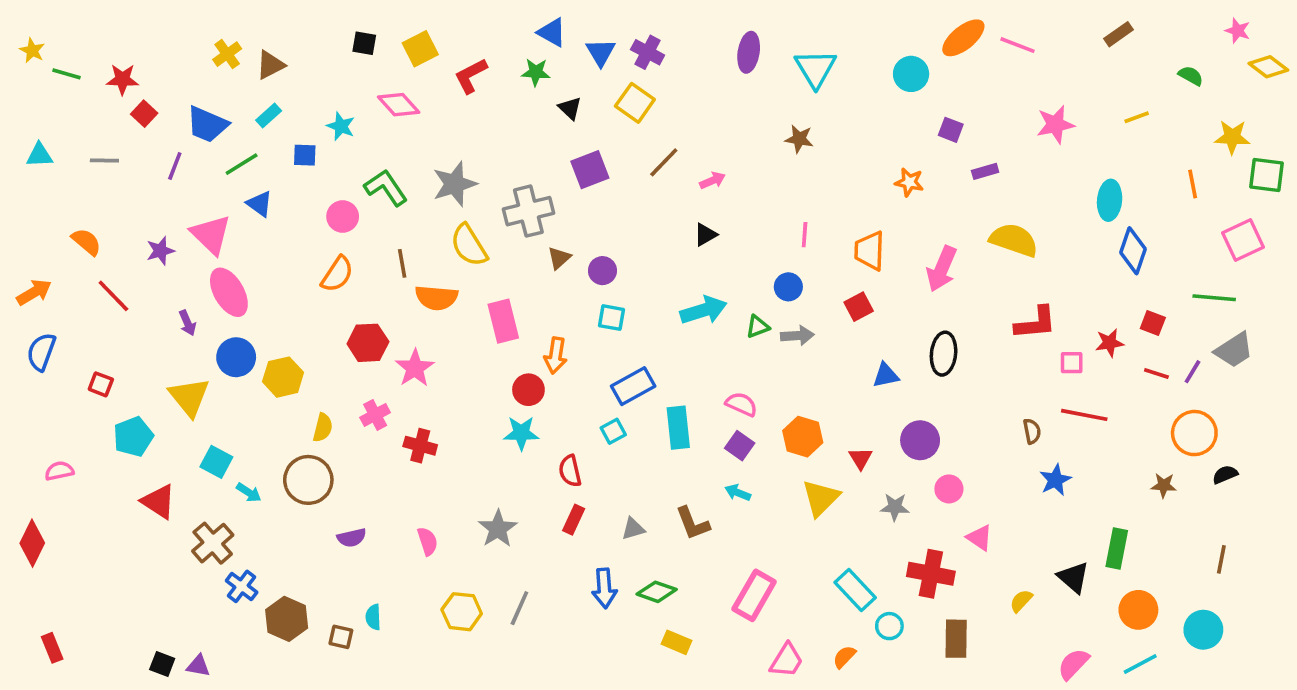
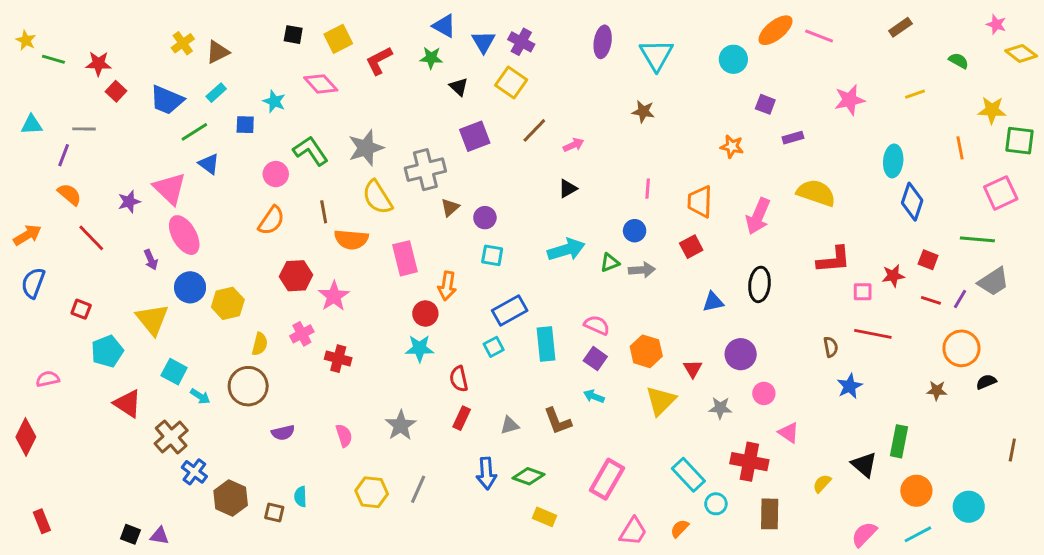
purple line: (175, 166) -> (64, 155), moved
brown line: (1221, 559) -> (1012, 450), moved

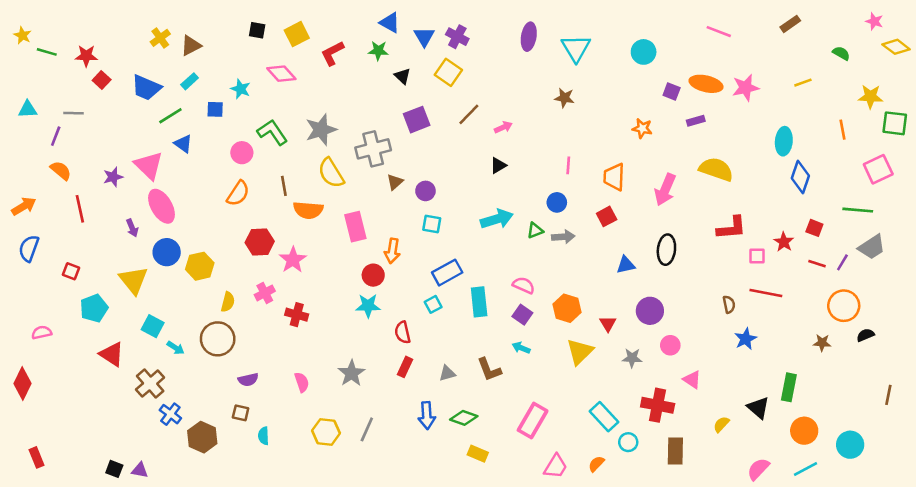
orange ellipse: (775, 30) -> (706, 84), moved, turned 52
red line: (91, 238) -> (80, 209), turned 32
red star: (893, 276) -> (784, 242), turned -30
brown square: (274, 513) -> (241, 413), moved

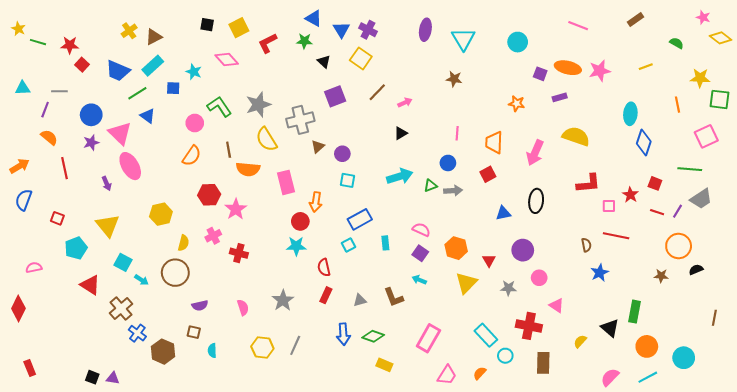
cyan rectangle: (190, 81) -> (153, 66), size x1.5
blue circle: (167, 252) -> (91, 115), moved
cyan rectangle: (479, 302) -> (385, 243), size x0.6

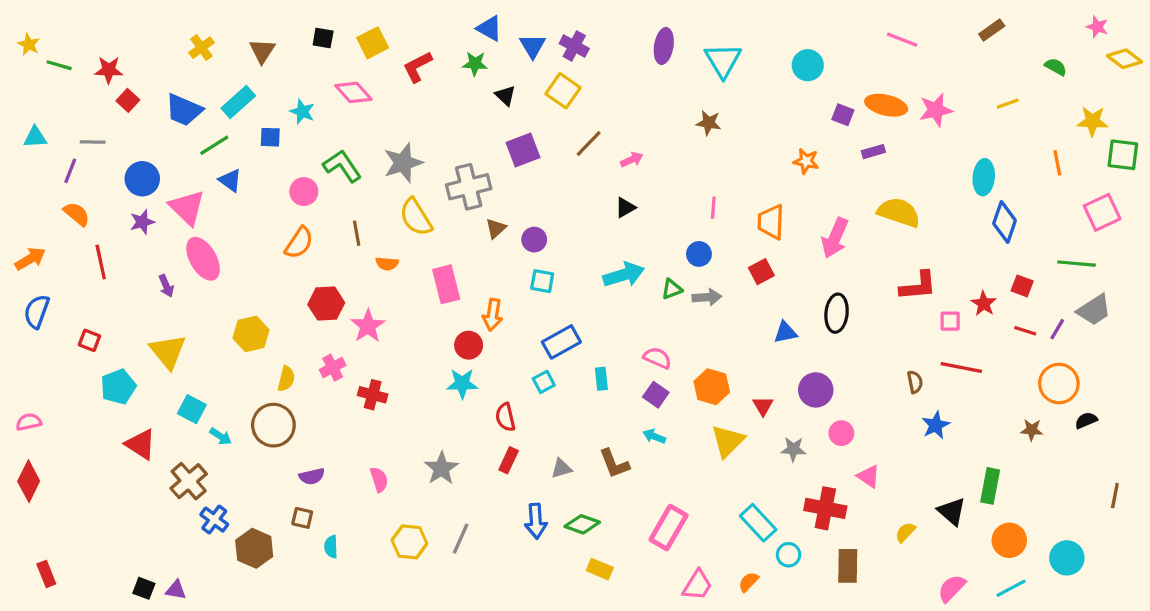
brown triangle: (154, 37) -> (262, 51), moved, turned -30
orange semicircle: (248, 169) -> (387, 264), size x0.6
pink semicircle: (34, 268) -> (29, 422), moved

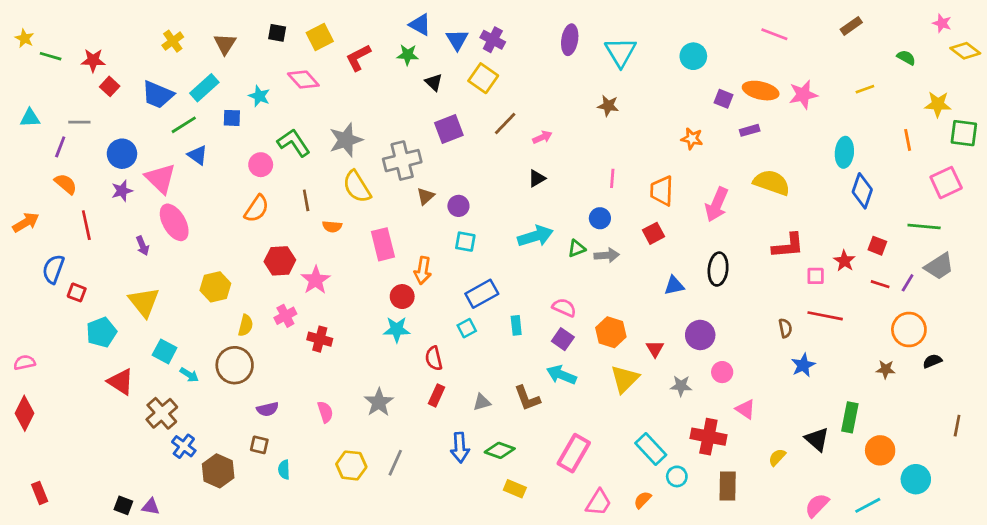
blue semicircle: (37, 312) -> (53, 269), moved
cyan arrow: (654, 436) -> (561, 375), size x1.5
orange circle: (1009, 540) -> (880, 450), moved

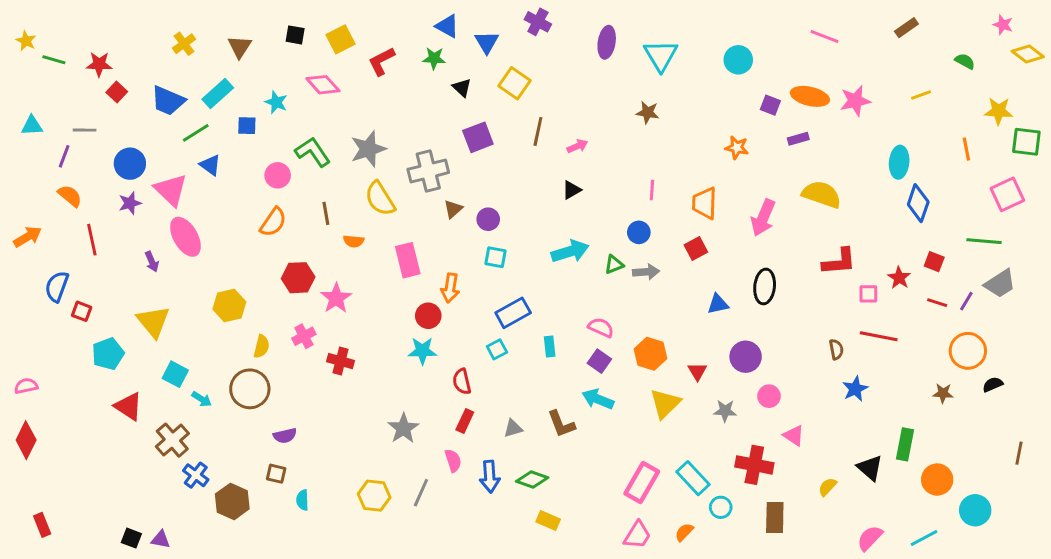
purple cross: (493, 40) -> (538, 22), moved
brown line: (505, 123) -> (538, 131), turned -32
pink semicircle: (325, 412) -> (453, 461), moved
pink rectangle: (574, 453) -> (642, 482), moved

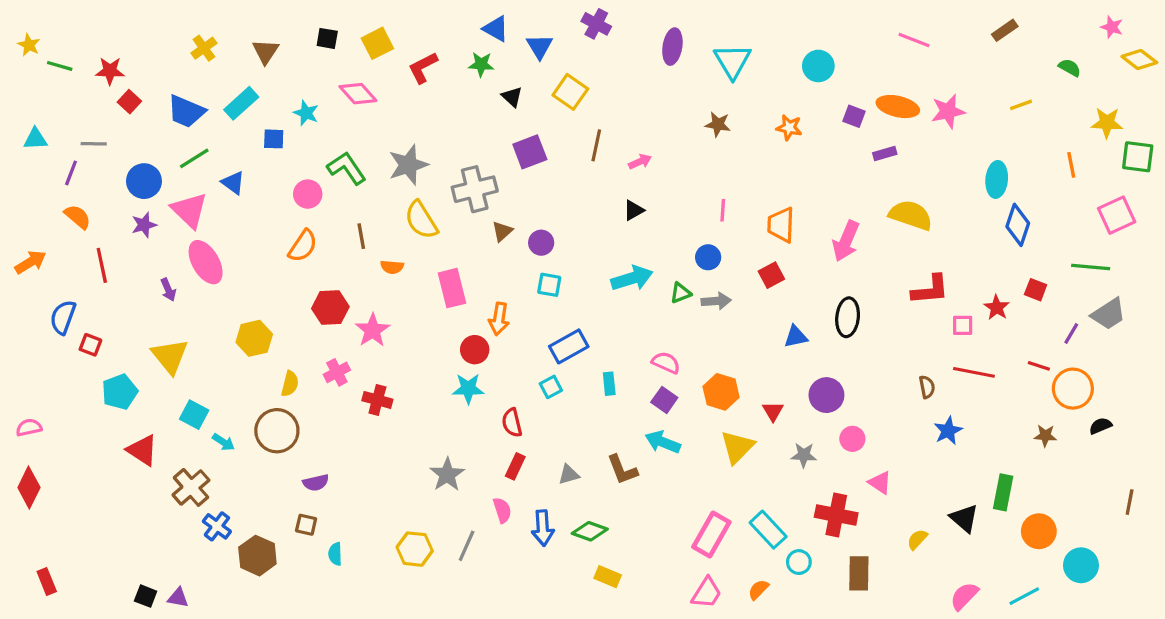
green line: (196, 133) -> (194, 158), moved
orange star: (737, 148) -> (789, 128), moved
red line: (937, 303) -> (1039, 366), moved

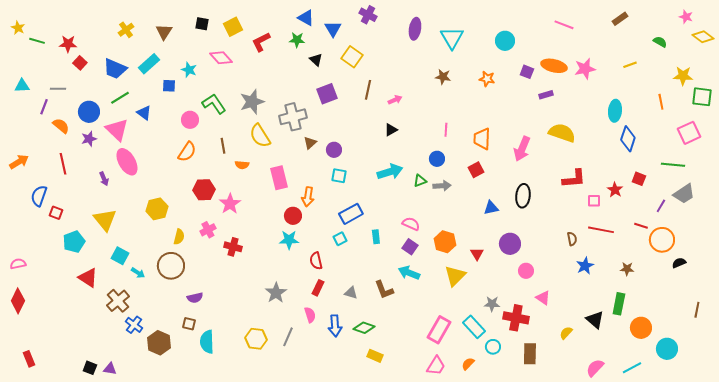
orange semicircle: (78, 217) -> (61, 126), moved
brown star: (1045, 436) -> (627, 269), moved
gray star: (804, 455) -> (492, 304), moved
gray triangle: (569, 474) -> (351, 293), turned 32
cyan semicircle: (335, 554) -> (207, 342), size x1.6

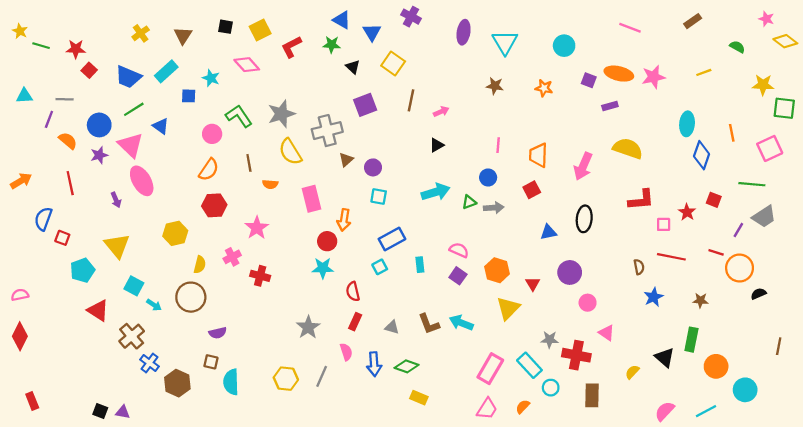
orange line: (661, 102) -> (732, 133), moved
red hexagon: (204, 190) -> (214, 205), moved
cyan arrow: (409, 273) -> (461, 323), moved

